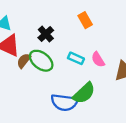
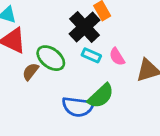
black cross: (46, 34) -> (85, 27), moved, size x1.6
brown semicircle: (24, 61) -> (30, 72), moved

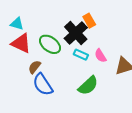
green ellipse: (51, 58) -> (50, 44), moved
blue semicircle: (78, 107) -> (43, 85), moved, turned 50

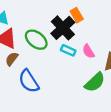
brown semicircle: (35, 67) -> (12, 59), moved
green semicircle: (88, 86) -> (95, 82), moved

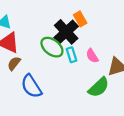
green ellipse: (36, 40) -> (52, 47), moved
cyan rectangle: (68, 50) -> (72, 55), turned 48

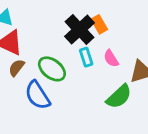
orange rectangle: (80, 19) -> (99, 24), moved
green ellipse: (52, 47) -> (52, 69), moved

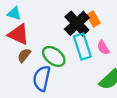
cyan rectangle: (86, 57) -> (82, 47), size x1.6
blue semicircle: (37, 95) -> (42, 78), turned 45

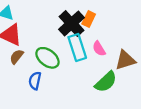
orange rectangle: (93, 19) -> (89, 19), turned 56
blue semicircle: (42, 78) -> (35, 81), size x0.7

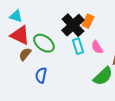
cyan rectangle: (77, 47) -> (78, 46), size x0.7
green ellipse: (47, 58) -> (44, 43), moved

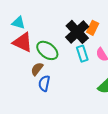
brown semicircle: (25, 54) -> (37, 69), moved

